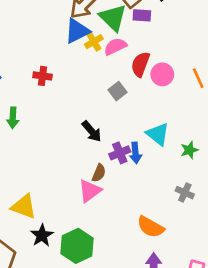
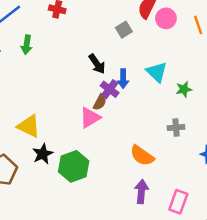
purple cross: (120, 153) -> (110, 89), moved, turned -36
blue arrow: (136, 153) -> (123, 79), moved
gray cross: (185, 193) -> (176, 127), turned -35

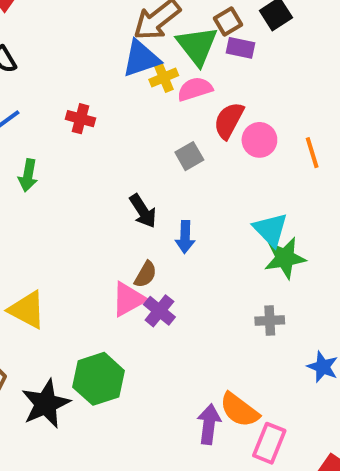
cyan triangle: (157, 72) -> (271, 230), moved
purple cross: (110, 89) -> (159, 311), moved
green star: (184, 89) -> (285, 258), size x1.5
black star: (43, 154) -> (46, 404), moved, size x1.4
orange semicircle: (142, 156) -> (239, 410), moved

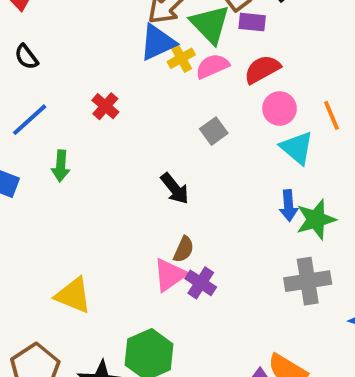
red cross: (80, 119) -> (105, 106), turned 32
red semicircle: (229, 120) -> (262, 69), moved, turned 39
cyan triangle: (271, 230) -> (297, 148), moved
blue arrow: (185, 237) -> (288, 206), moved
gray cross: (270, 321) -> (308, 281), size x1.6

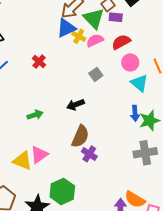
yellow cross: (181, 58) -> (79, 36), turned -32
green arrow: (61, 166) -> (35, 115), moved, turned -112
black arrow: (175, 189) -> (75, 105), turned 108
brown semicircle: (184, 249) -> (80, 136), size x1.6
pink triangle: (170, 275) -> (39, 155), moved

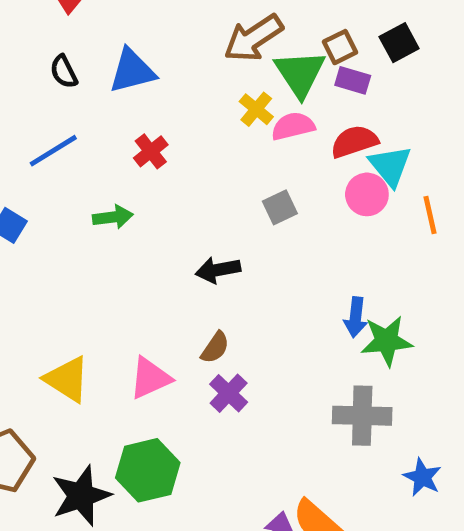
blue triangle: (66, 28) -> (132, 71), moved
cyan triangle: (139, 83) -> (390, 166), moved
green arrow: (35, 115) -> (113, 217), moved
brown semicircle: (80, 136) -> (215, 348), size x0.6
pink triangle: (39, 155) -> (150, 378), moved

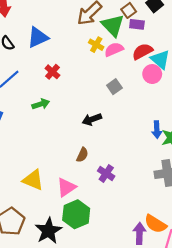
brown semicircle: (215, 348) -> (82, 155), moved
pink triangle: (150, 378) -> (66, 187), moved

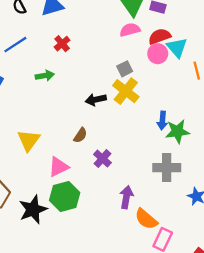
yellow cross: (96, 45) -> (126, 91), moved, size x1.6
pink circle: (152, 74) -> (158, 54), moved
yellow triangle: (33, 180) -> (29, 140), moved, turned 35
purple arrow: (139, 233) -> (126, 197), moved

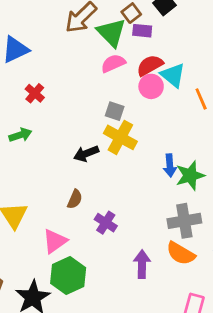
gray square: (125, 69) -> (115, 111), turned -35
orange semicircle: (146, 219) -> (181, 253), moved

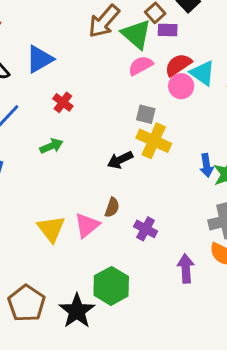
pink triangle: (55, 241) -> (87, 225), moved

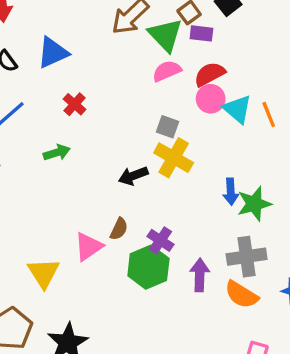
cyan triangle: (203, 73) -> (237, 109), moved
yellow triangle: (51, 229) -> (44, 273), moved
purple cross: (146, 229) -> (160, 240), moved
purple arrow: (186, 268) -> (200, 275), moved
green hexagon: (111, 286) -> (148, 267), moved

